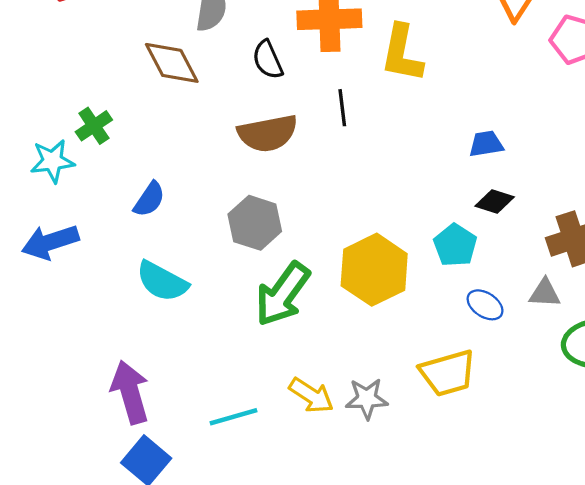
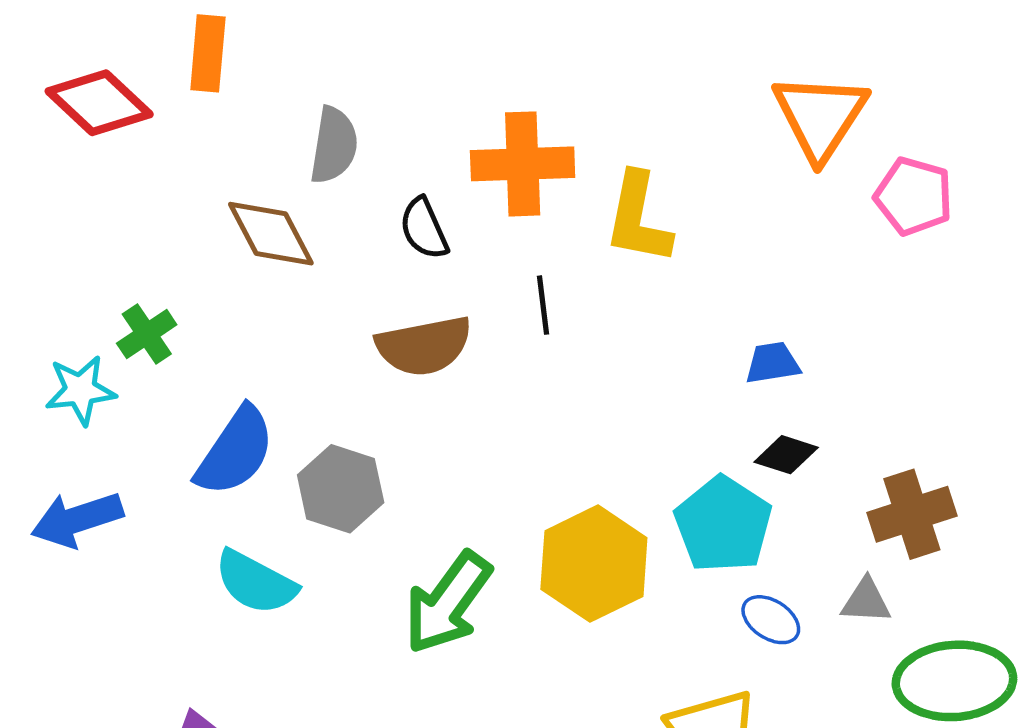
blue semicircle: (149, 199) -> (235, 451), size x1.6
gray hexagon: (255, 223) -> (341, 489), moved
cyan pentagon: (455, 245) -> (723, 524), size x1.4

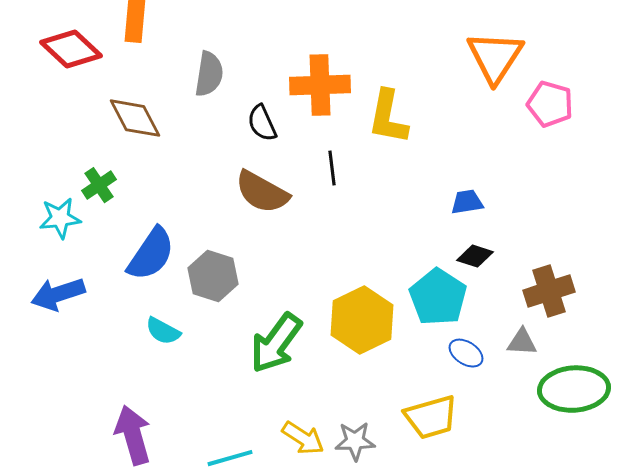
brown diamond: (271, 234) -> (135, 118), moved
brown semicircle: (424, 346) -> (262, 192), turned 40
cyan semicircle: (256, 582) -> (163, 331), size x0.7

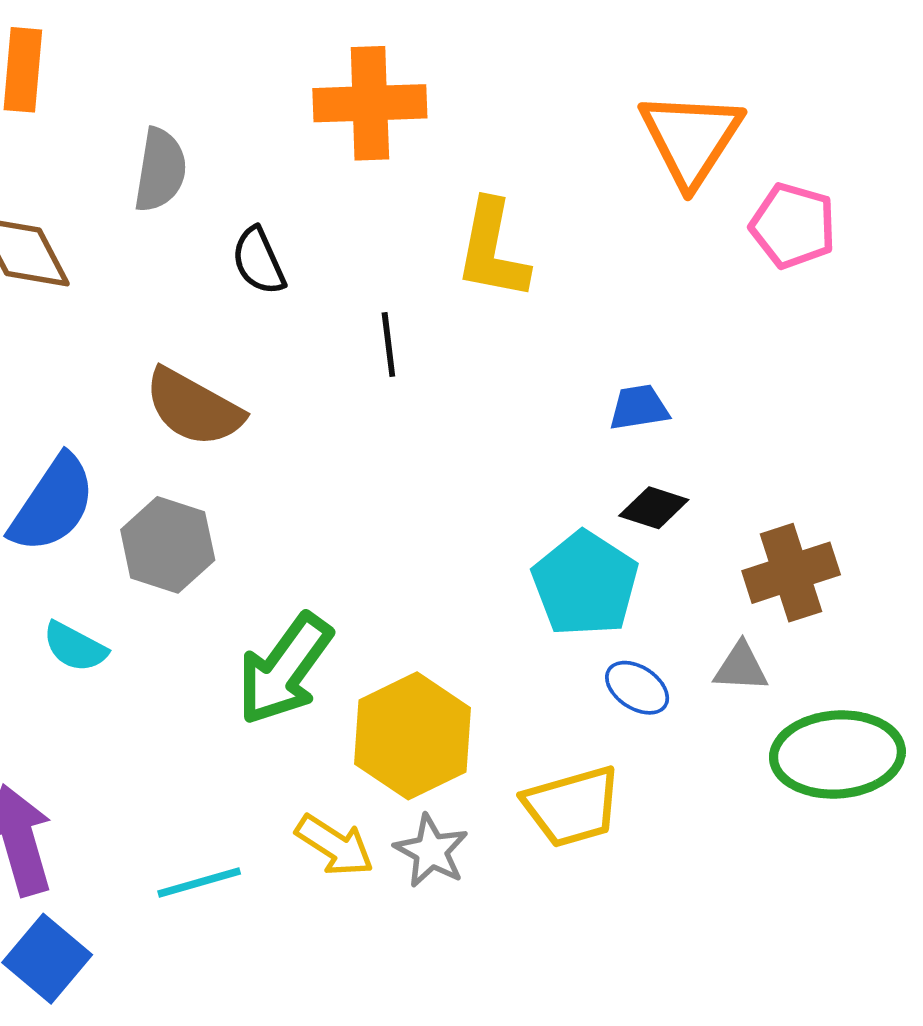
orange cross: (320, 85) -> (370, 103), moved
brown semicircle: (262, 192) -> (194, 408), moved
yellow hexagon: (362, 320) -> (413, 736), moved
gray star: (355, 441) -> (431, 851), turned 30

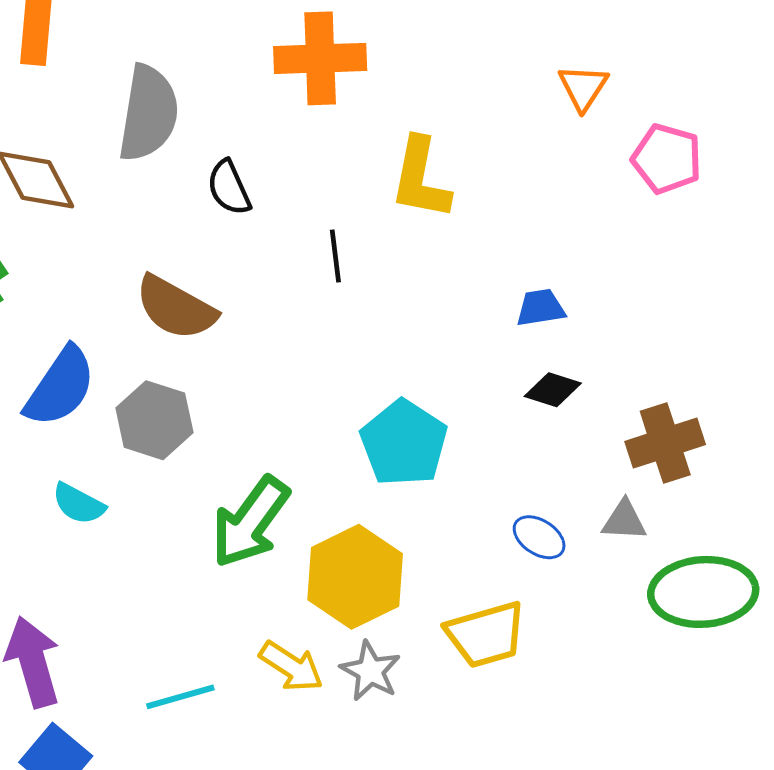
orange triangle: (691, 139) -> (583, 87), size x0.6
gray semicircle: (160, 170) -> (148, 113), size x1.4
cyan pentagon: (585, 584) -> (404, 443), moved

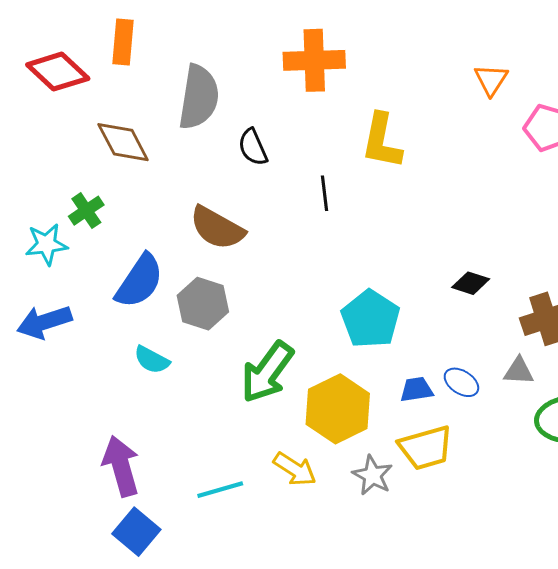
blue trapezoid: (541, 308) -> (416, 389), moved
gray star: (370, 671) -> (373, 475), moved

